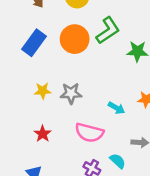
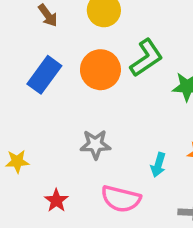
yellow star: (43, 91) -> (17, 161), moved
cyan arrow: (116, 108) -> (158, 165), turned 77

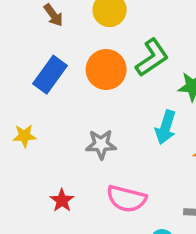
yellow star: (17, 161) -> (25, 136), moved
cyan arrow: (158, 165) -> (166, 127), moved, size x1.4

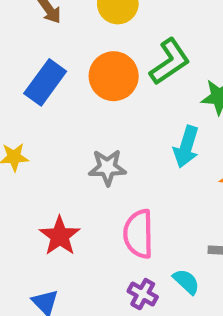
pink semicircle: (127, 199) -> (139, 234), turned 75
red star: (62, 200) -> (60, 236), size x1.4

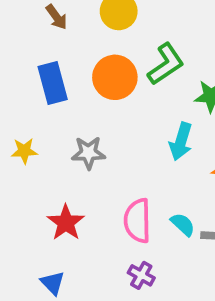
blue rectangle: (45, 82) -> (53, 83), turned -51
gray star: (107, 167) -> (88, 153), moved
cyan semicircle: (186, 282) -> (183, 224), moved

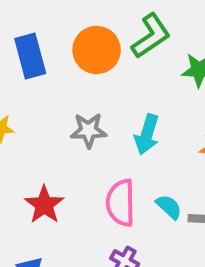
cyan arrow: (181, 141) -> (147, 134), moved
gray star: (88, 153) -> (89, 130), moved

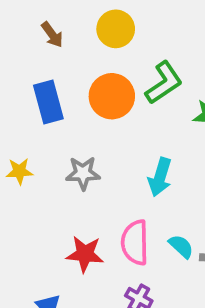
gray star: (89, 130) -> (83, 173), moved
red star: (44, 205) -> (85, 254), moved, turned -30

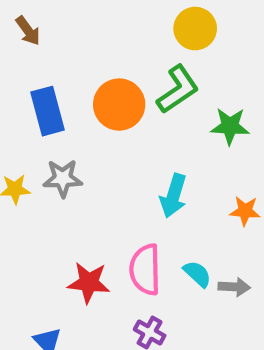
yellow circle: (116, 29) -> (195, 29), moved
brown arrow: (52, 35) -> (28, 31), moved
gray star: (83, 173) -> (63, 178), moved

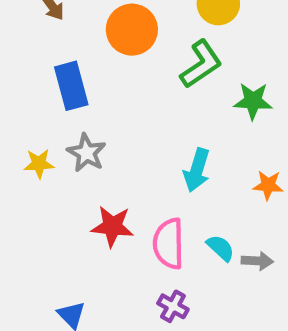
orange circle: (119, 105) -> (132, 30), moved
gray star: (63, 178) -> (86, 153), turned 30
red star: (89, 283) -> (112, 226), moved

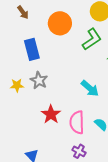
cyan arrow: (197, 170) -> (90, 88), turned -66
red star: (112, 226) -> (51, 114), turned 30

